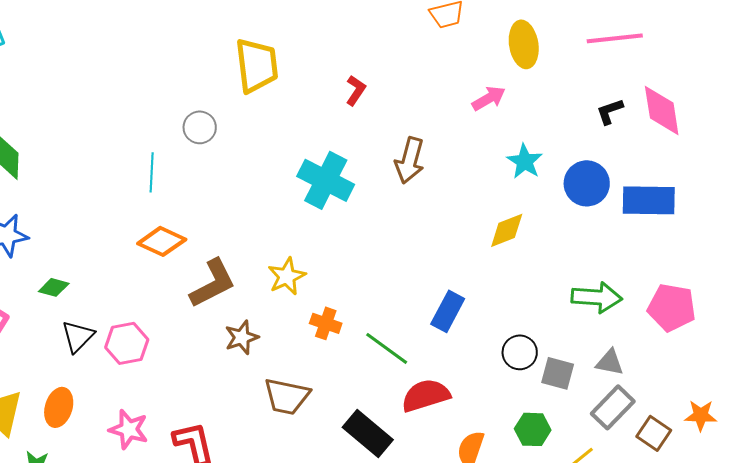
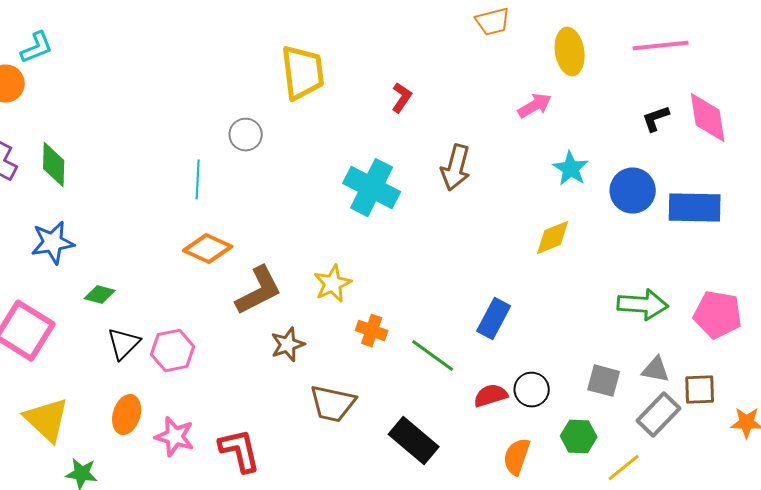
black circle: (520, 352) -> (532, 390), moved
red semicircle: (426, 395) -> (491, 396), moved, size x0.7
orange ellipse: (59, 407) -> (127, 415), moved
brown square: (654, 433) -> (700, 390), moved, turned -36

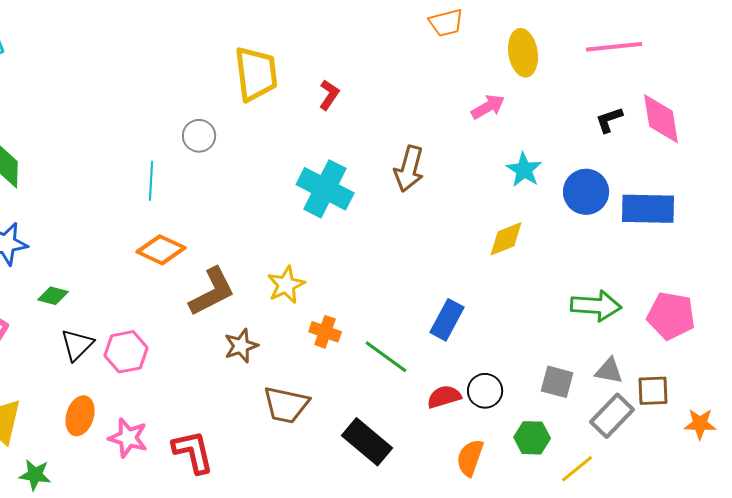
red L-shape: (402, 98) -> (329, 95), moved

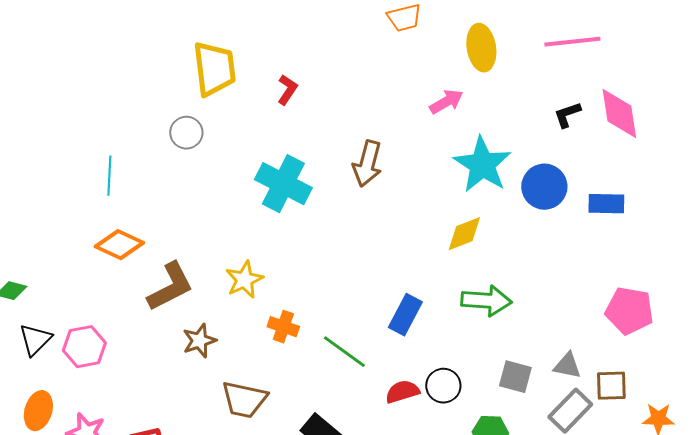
gray circle: (199, 136) -> (186, 133), moved
cyan star: (524, 170) -> (482, 165), size x1.6
blue rectangle: (648, 209) -> (606, 204), size x0.7
green arrow: (596, 306) -> (486, 301), moved

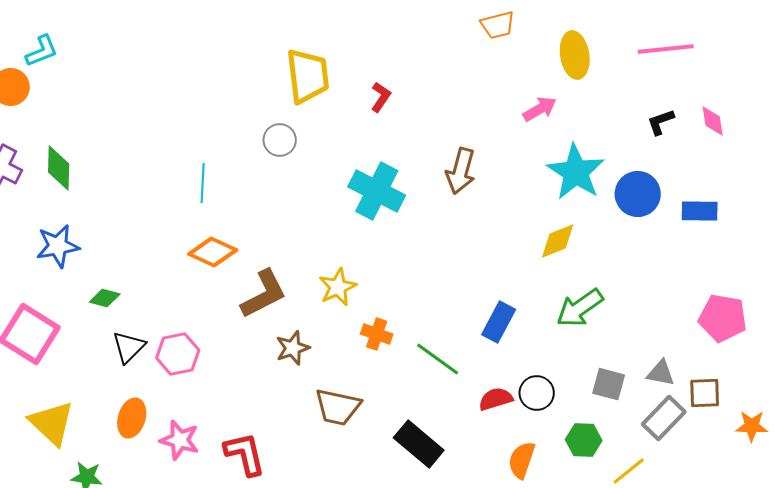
pink diamond: (619, 114) -> (713, 121), size x0.6
green arrow: (486, 301) -> (580, 308), turned 141

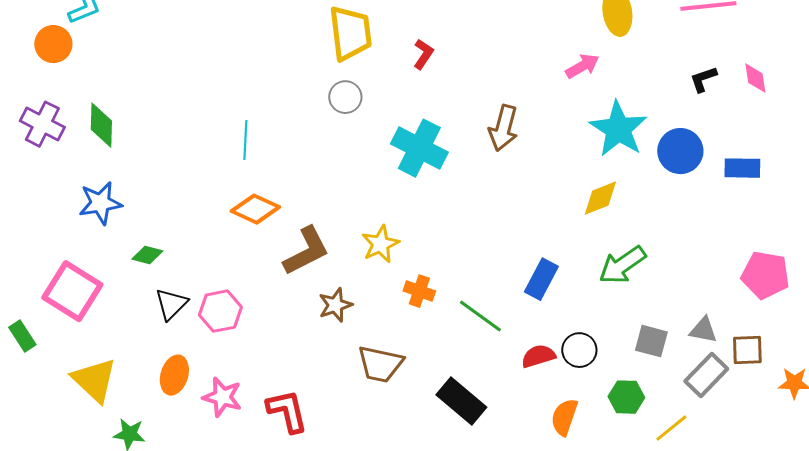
gray circle: (280, 140) -> (345, 97), moved

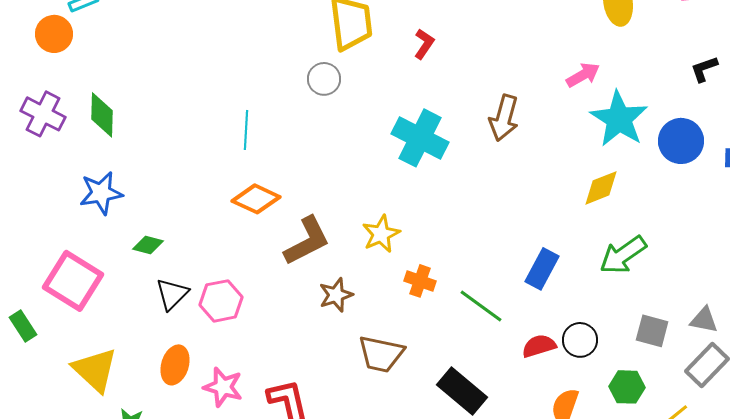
pink arrow: (582, 66) -> (583, 75), moved
gray circle: (345, 97) -> (324, 79), moved

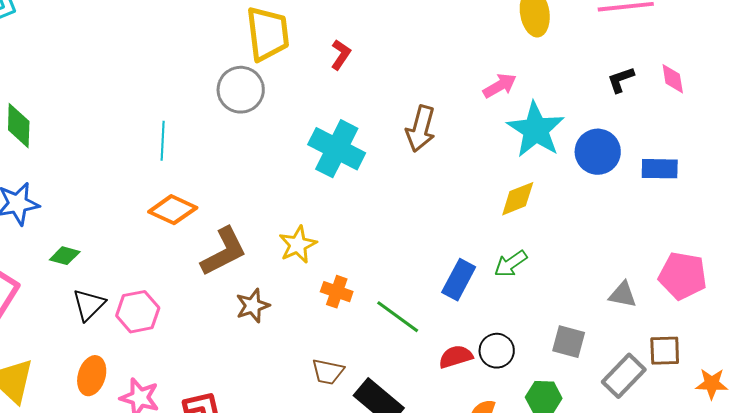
gray circle: (324, 79) -> (241, 90), size x1.4
green arrow: (623, 255) -> (511, 264), moved, size x0.7
gray triangle: (704, 320) -> (623, 295), moved
brown trapezoid: (381, 354) -> (328, 372), moved, size x0.7

